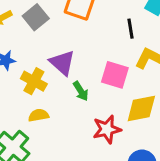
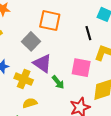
gray square: (36, 17) -> (31, 41), moved

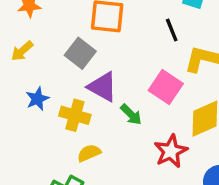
pink square: (81, 68) -> (166, 87), turned 30

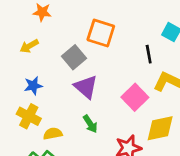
green arrow: (131, 114) -> (90, 124), moved
yellow cross: (75, 115) -> (29, 116), moved
yellow semicircle: (89, 153) -> (53, 134), moved

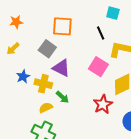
yellow cross: (29, 116) -> (43, 84), moved
green arrow: (90, 124) -> (62, 97), moved

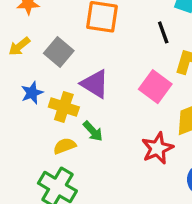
gray square: (47, 49) -> (59, 52), moved

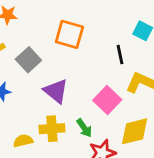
yellow cross: (64, 107) -> (52, 129), moved, turned -30
green arrow: (93, 131) -> (84, 128), moved

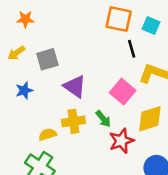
orange square: (69, 34) -> (119, 19), moved
gray square: (28, 60) -> (47, 59), turned 30

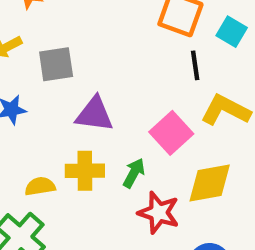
purple triangle: (75, 86) -> (94, 114), turned -35
green arrow: (103, 119) -> (134, 173), turned -120
red star: (121, 141) -> (159, 213), turned 30

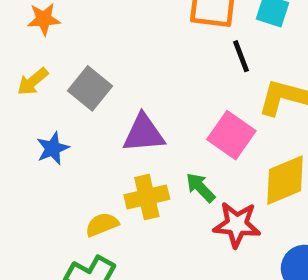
gray square: (56, 64) -> (90, 88), turned -30
green arrow: (134, 173) -> (200, 188), turned -60

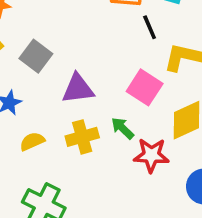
yellow semicircle: (102, 225) -> (32, 141), moved

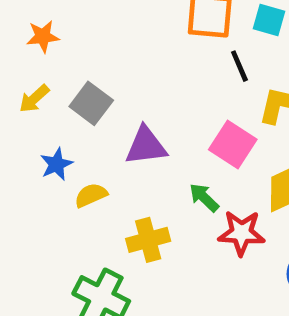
yellow cross: (82, 137) -> (148, 240), moved
yellow semicircle: (32, 141) -> (91, 195), moved

